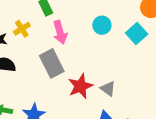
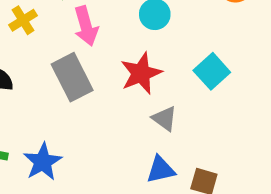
cyan square: (137, 34) -> (212, 71), moved
red star: (80, 86) -> (141, 73), moved

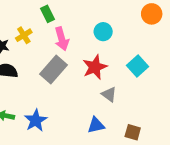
gray rectangle: (72, 77) -> (53, 70), turned 68
blue triangle: (161, 170) -> (96, 125), moved

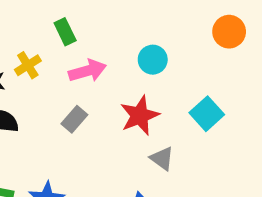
pink arrow: (62, 39) -> (87, 71), turned -90
gray rectangle: (53, 70) -> (74, 119), size x0.6

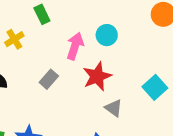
pink arrow: (87, 71) -> (75, 46), moved, turned -56
cyan square: (207, 114) -> (155, 87), moved

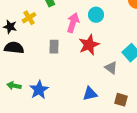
gray rectangle: (49, 79) -> (54, 47), turned -40
gray triangle: (114, 108) -> (111, 68), moved

